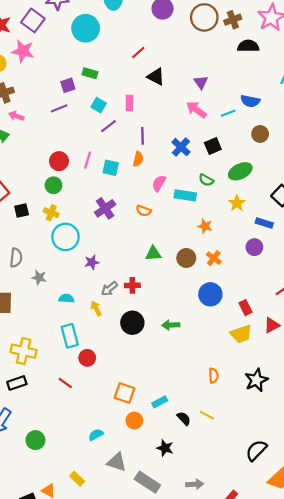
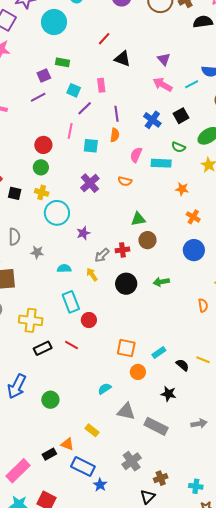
pink line: (88, 160) -> (70, 131), moved
black square: (22, 210) -> (15, 193), turned 32
brown circle: (186, 258) -> (147, 240), moved
orange semicircle: (214, 376) -> (203, 305), moved
black rectangle: (17, 383) -> (43, 348), moved

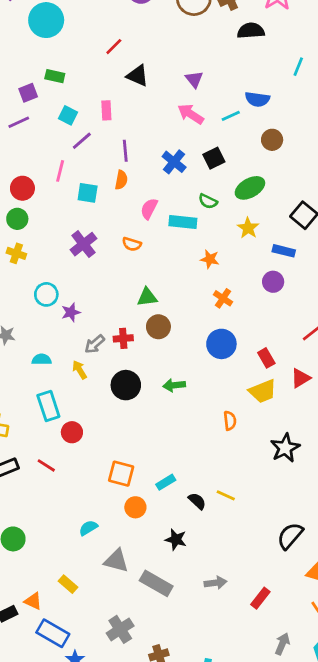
cyan circle: (57, 213) -> (46, 294), moved, size x0.7

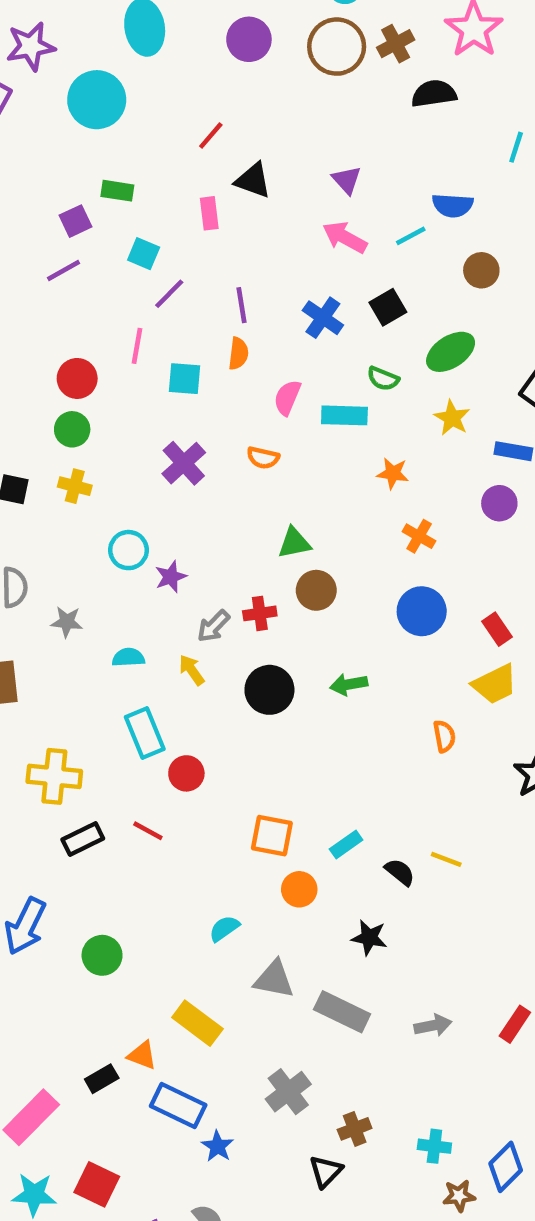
pink rectangle: (106, 110) -> (209, 213), moved
gray arrow: (215, 583) -> (433, 1025), moved
yellow rectangle: (68, 584) -> (197, 1023), size x1.5

